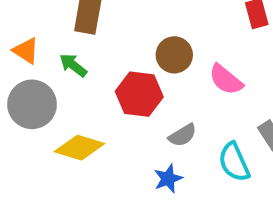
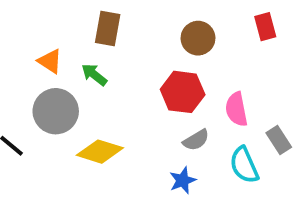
brown circle: (174, 55) -> (198, 38), moved
pink semicircle: (226, 80) -> (236, 109), moved, turned 40
red hexagon: (139, 94) -> (183, 92), moved

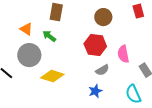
cyan semicircle: (244, 165) -> (133, 94), moved

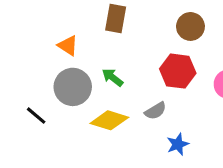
green arrow: (49, 36) -> (113, 77), moved
gray semicircle: (102, 70) -> (155, 111), moved

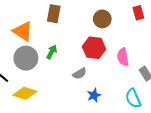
orange triangle: (68, 46) -> (23, 31), size x1.5
green arrow: (113, 77) -> (52, 52), turned 80
yellow diamond: (109, 120) -> (25, 93), moved

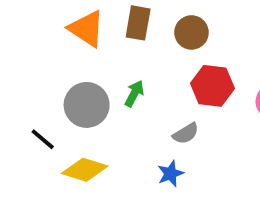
brown circle: (102, 19) -> (191, 32), moved
orange triangle: (23, 31) -> (87, 29), moved
blue star: (94, 95) -> (171, 174), moved

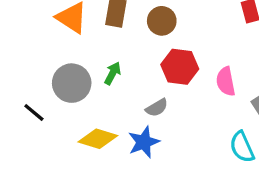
yellow diamond: (85, 170) -> (98, 139), moved
blue star: (171, 174) -> (144, 142), size x1.4

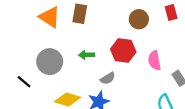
brown circle: (162, 21) -> (139, 19), moved
green arrow: (113, 73) -> (86, 55), moved, turned -120

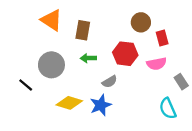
red rectangle: (171, 13) -> (162, 38), moved
brown rectangle: (80, 14) -> (83, 30), moved
pink semicircle: (154, 60) -> (157, 64), turned -90

